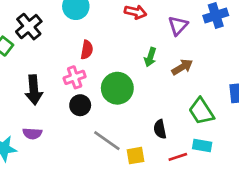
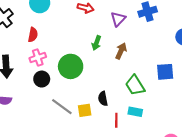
red semicircle: (87, 50) -> (33, 35), moved
brown arrow: (182, 67) -> (121, 51), turned -35
yellow square: (136, 156) -> (85, 110), moved
red line: (178, 157) -> (116, 120), turned -72

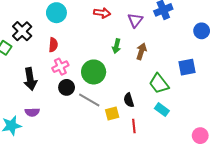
gray line: (62, 107) -> (89, 100), moved
cyan rectangle: (135, 112) -> (162, 110), turned 32
red line: (116, 120) -> (134, 126), moved

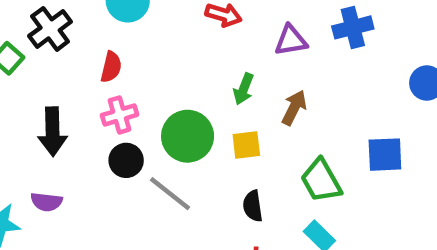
purple triangle: (135, 20) -> (291, 40), turned 35
yellow square: (112, 114) -> (246, 145), moved

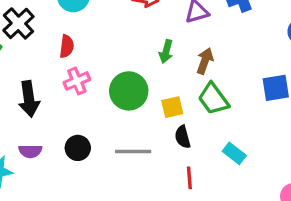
yellow square: (246, 145) -> (172, 107), moved
black circle: (126, 160) -> (78, 148), moved
green trapezoid: (321, 181) -> (213, 99), moved
gray line: (170, 194) -> (133, 151), moved, turned -32

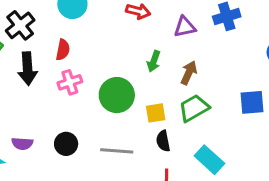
black arrow: (29, 99) -> (27, 69), moved
green trapezoid: (213, 99) -> (194, 108), turned 92
cyan rectangle: (234, 153) -> (209, 160), size x1.4

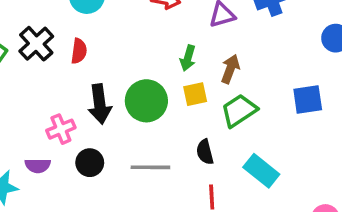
black cross: (20, 25) -> (36, 44), moved
black arrow: (27, 69) -> (100, 104), moved
pink cross: (70, 82) -> (61, 129), moved
yellow square: (156, 113) -> (195, 94), moved

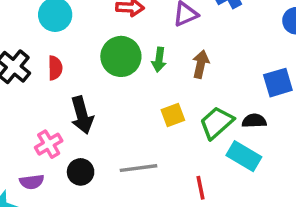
yellow square: (195, 94) -> (173, 115), moved
green circle: (146, 101) -> (121, 56), moved
green trapezoid: (239, 111) -> (217, 123), moved
black semicircle: (205, 152) -> (254, 121), moved, turned 110

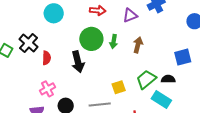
red semicircle: (55, 68) -> (47, 58), moved
black arrow: (82, 115) -> (78, 62), moved
yellow square: (173, 115) -> (119, 87), moved

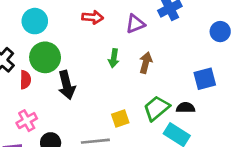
green circle: (91, 39) -> (45, 57), moved

